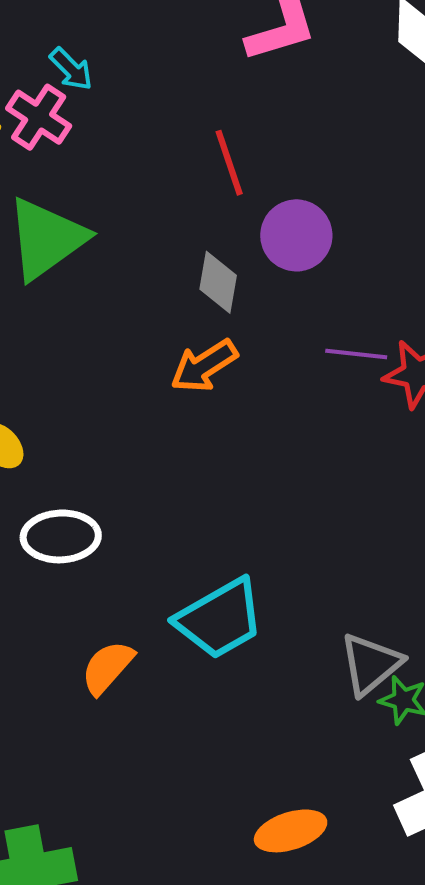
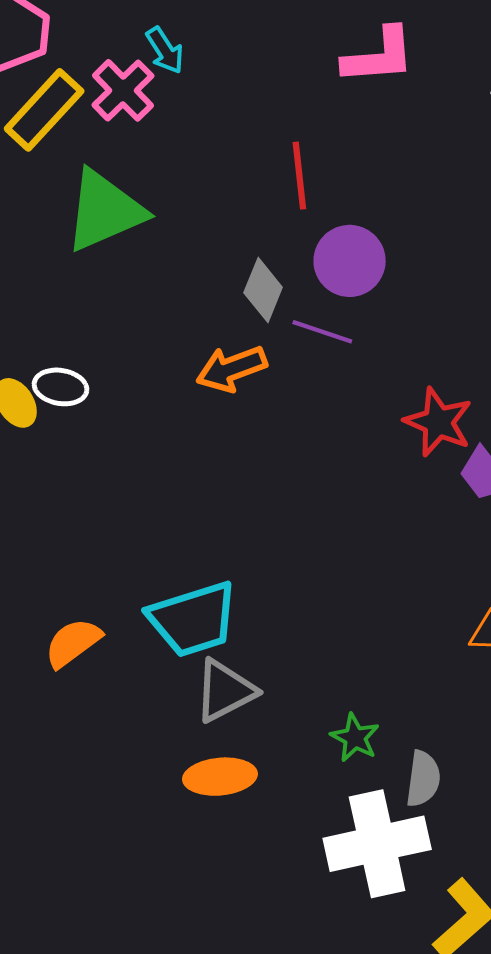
purple line: (356, 354) -> (322, 332), moved
white ellipse: (61, 536) -> (60, 387), moved, size x0.7
gray triangle: (371, 664) -> (225, 691), moved
orange ellipse: (291, 831) -> (220, 777), moved

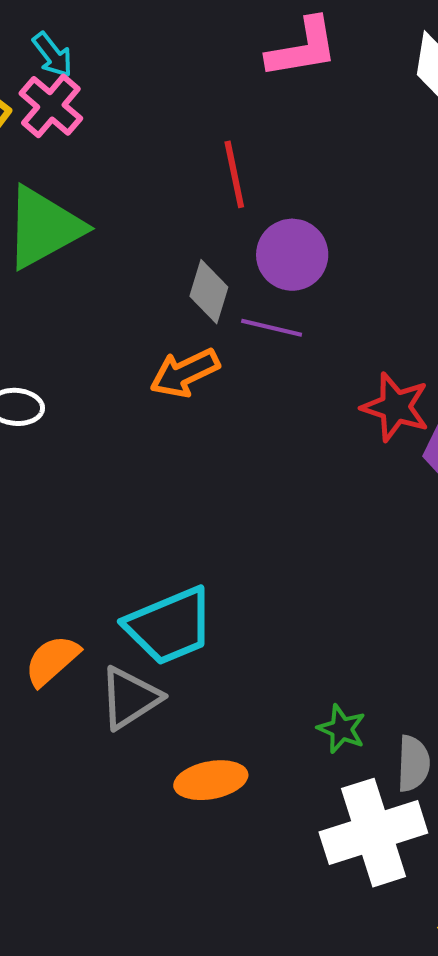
cyan arrow: (165, 50) -> (52, 55), moved
gray triangle: (225, 691) -> (130, 698), moved

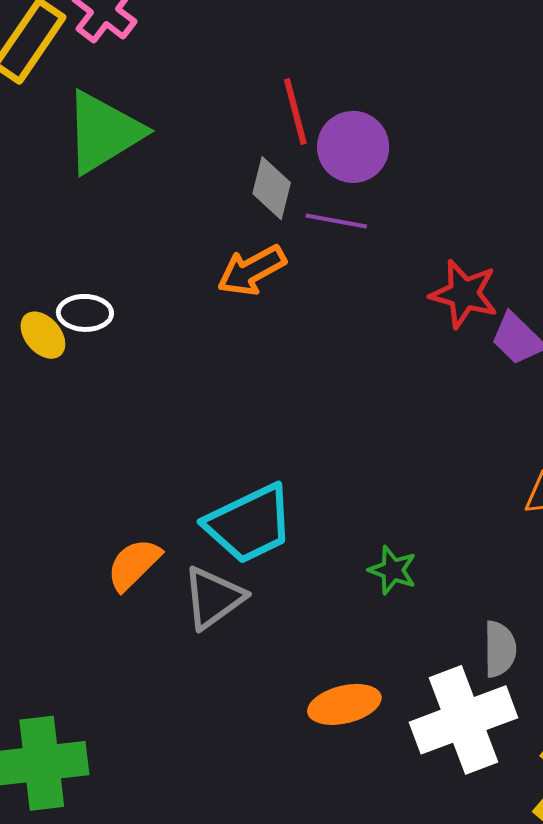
red line: (234, 174) -> (295, 111), moved
green star: (342, 729) -> (393, 570), moved
orange ellipse: (211, 780) -> (344, 704), moved

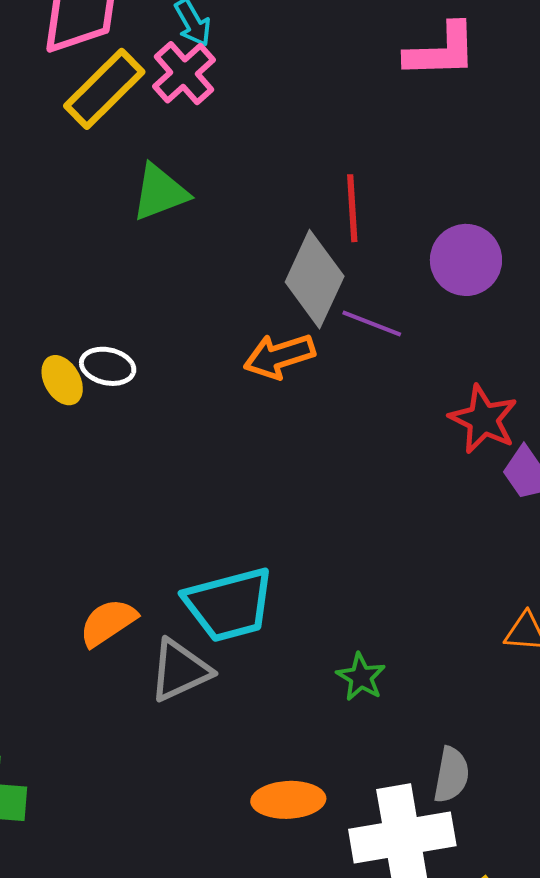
green triangle: (103, 132) -> (160, 192), size x0.7
purple circle: (353, 147) -> (466, 260), moved
gray diamond: (272, 188) -> (315, 279), size x1.5

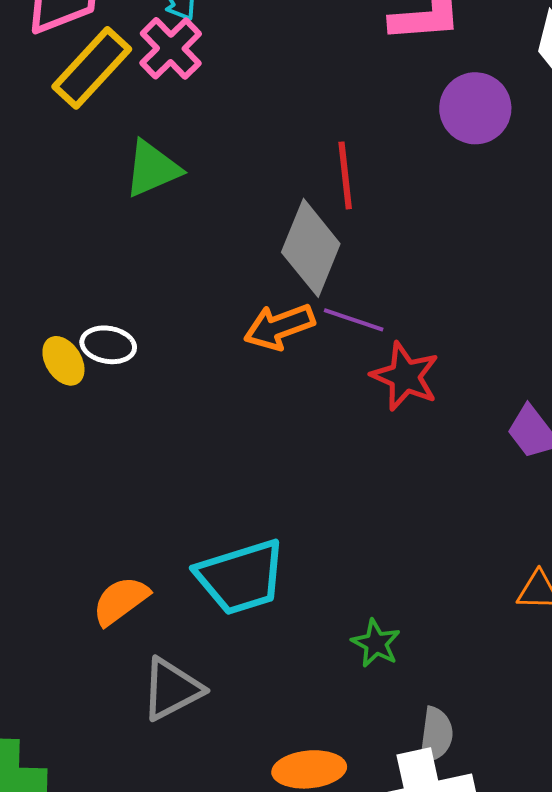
purple circle: (466, 260) -> (475, 108), moved
purple line: (372, 324) -> (354, 320), moved
red star: (483, 419) -> (405, 376), moved
gray triangle: (180, 670) -> (172, 689), moved
gray semicircle: (451, 775) -> (436, 735), moved

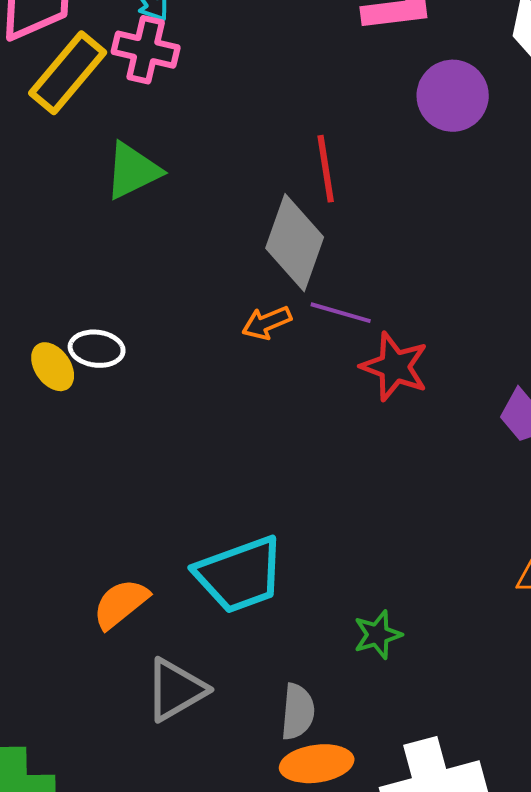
pink cross: (171, 48) -> (146, 50), turned -30
orange arrow: (279, 327) -> (267, 323), size x0.7
green star: (376, 643) -> (378, 635), turned 30
gray semicircle: (436, 735) -> (298, 712), moved

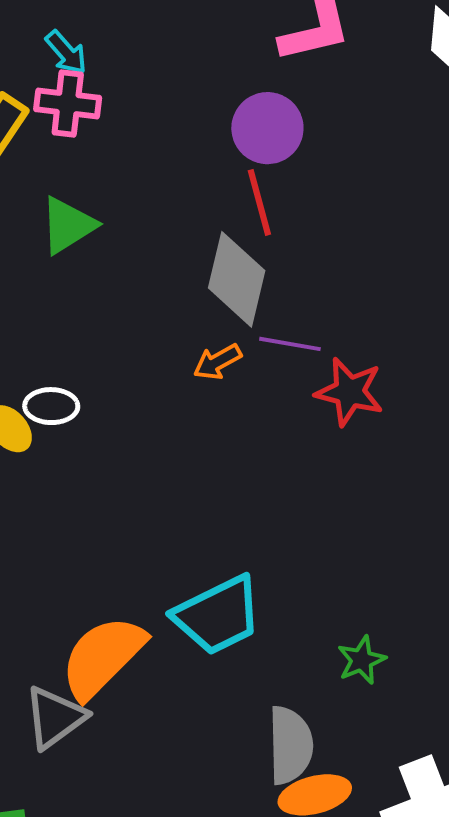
purple circle: (453, 96) -> (267, 128), moved
orange semicircle: (121, 604) -> (103, 657), size x1.6
gray triangle: (176, 690) -> (55, 718), moved
gray semicircle: (298, 712) -> (290, 745), size x1.4

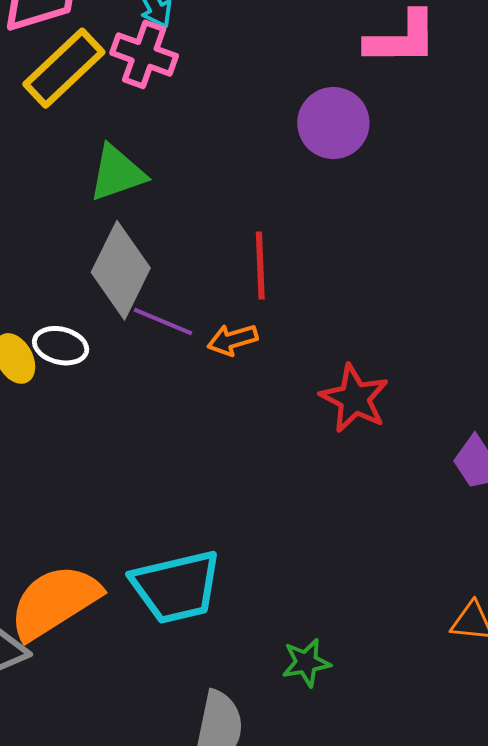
red line: (259, 202) -> (260, 265), moved
gray diamond: (237, 279) -> (121, 270), moved
purple line: (290, 344) -> (163, 322), moved

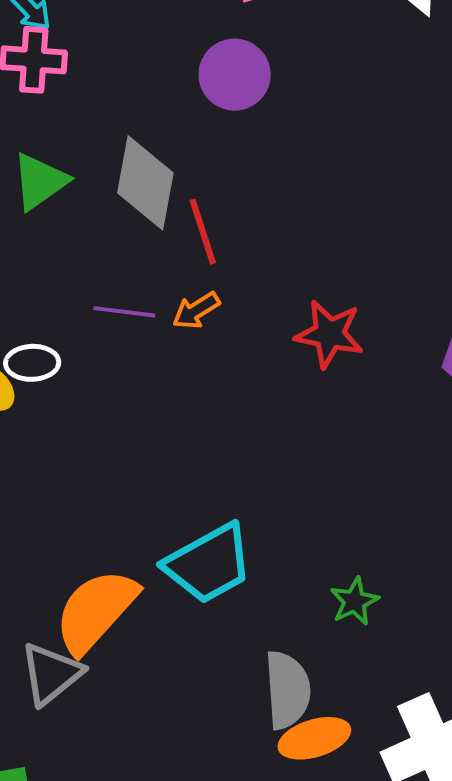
gray diamond: (121, 270) -> (145, 183), moved

